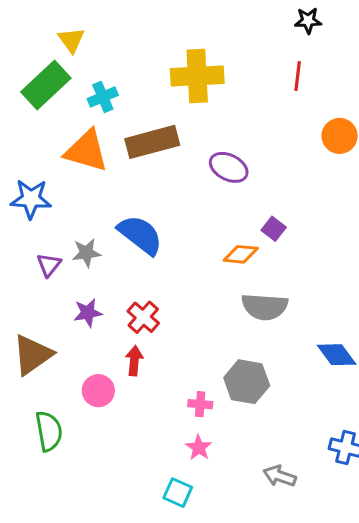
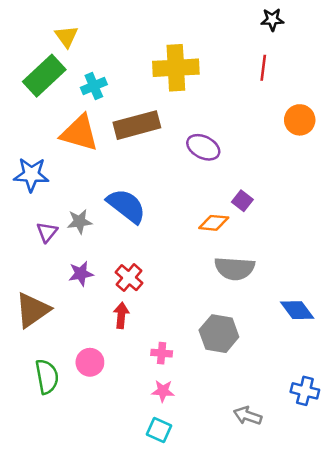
pink circle: (98, 391) -> (90, 362), moved
pink cross: (200, 404) -> (162, 353), moved
pink star: (199, 448) -> (163, 391), moved, turned -30

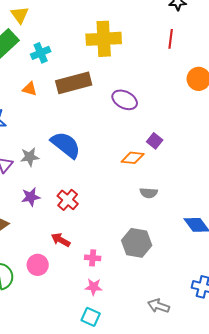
orange triangle: (79, 133) -> (30, 89), size x0.5
gray semicircle: (235, 268) -> (149, 193), size x0.6
red arrow: (121, 315) -> (61, 240), moved, turned -66

